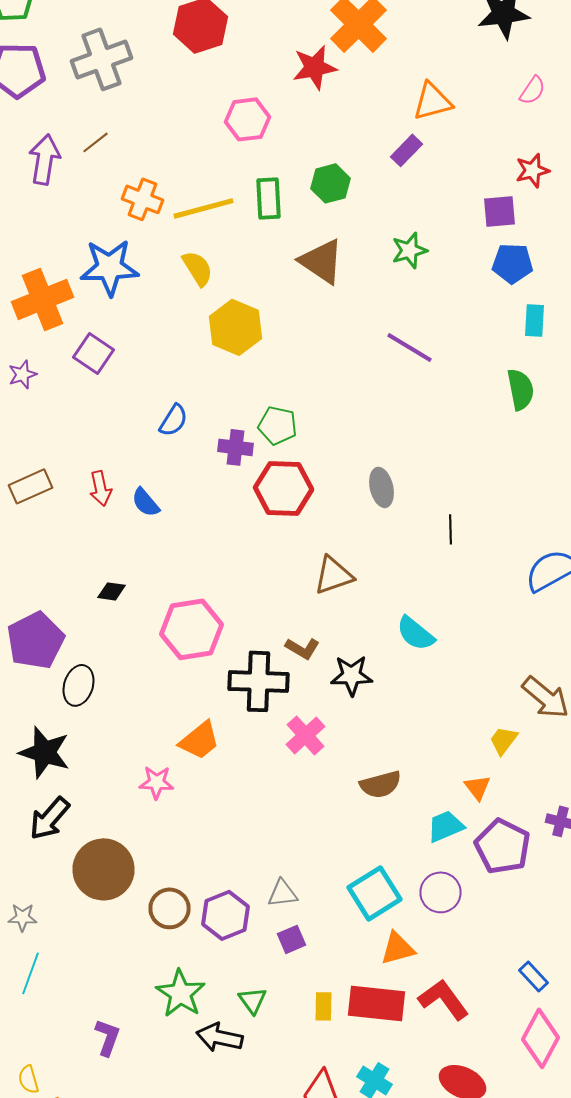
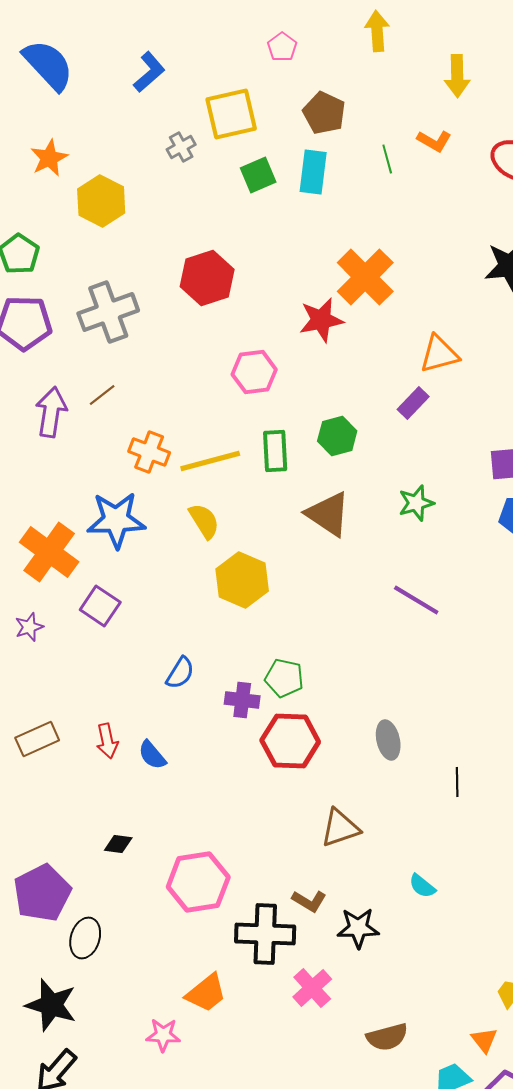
orange cross: (42, 299) -> (49, 552), turned -32
cyan semicircle: (416, 633) -> (422, 886), size x0.7

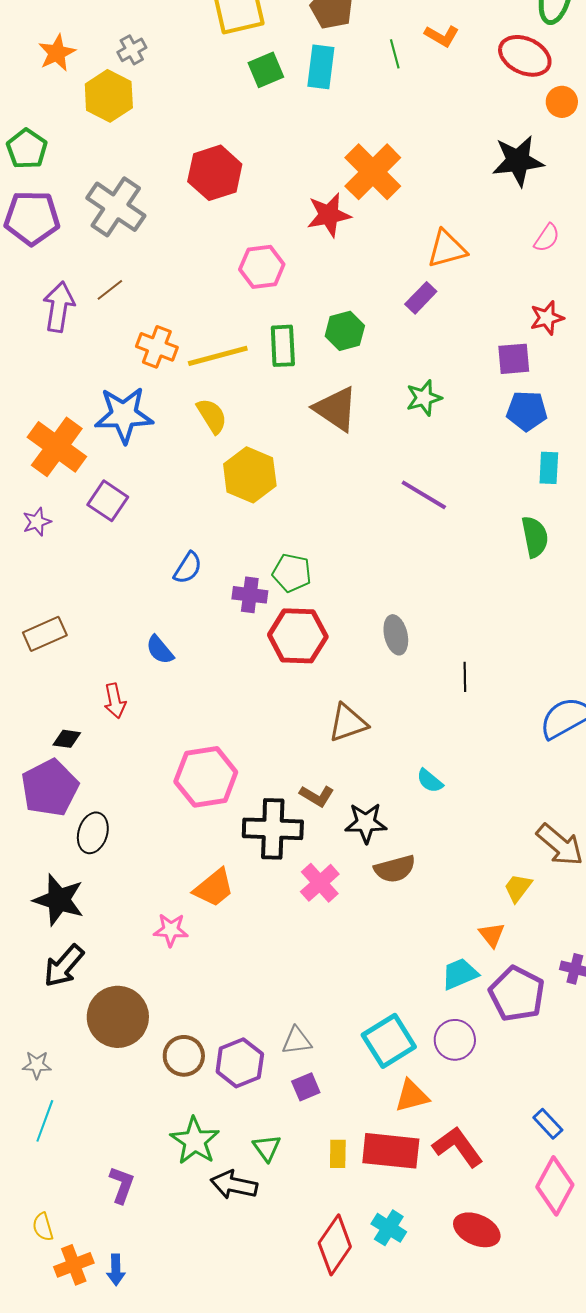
gray cross: (181, 147) -> (132, 50), moved
gray cross: (108, 312) -> (116, 207), turned -36
red arrow: (107, 741) -> (115, 701), moved
black diamond: (118, 844) -> (67, 739), moved
brown semicircle: (387, 1037) -> (395, 869), moved

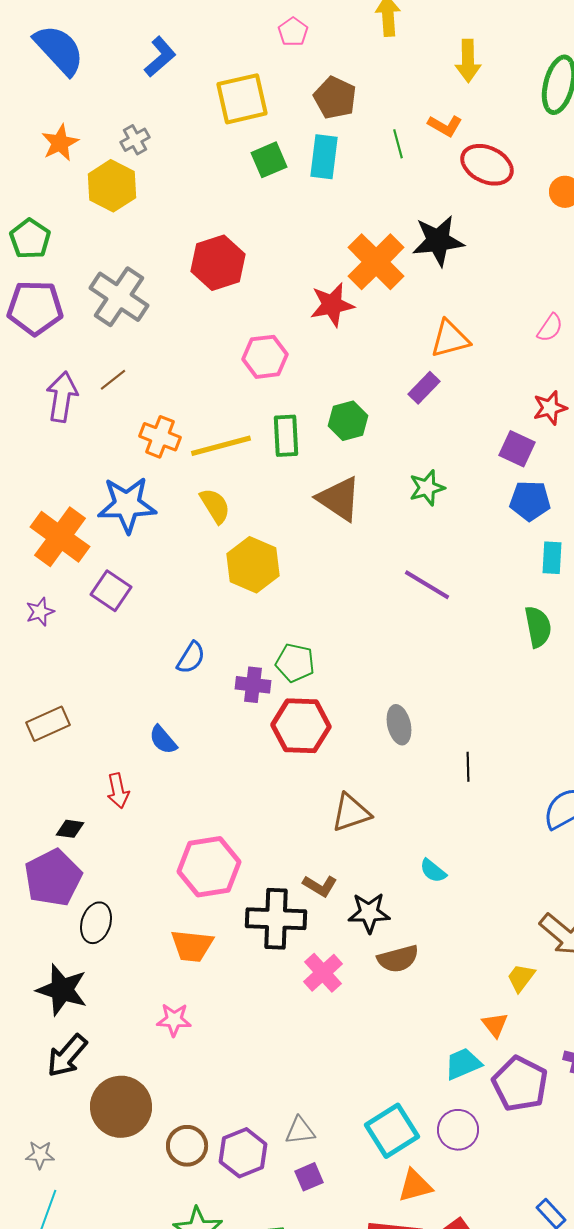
red ellipse: (525, 56) -> (487, 165), moved
black star: (518, 161) -> (438, 241), moved
purple square: (514, 359) -> (517, 449), turned 30
orange trapezoid: (214, 888) -> (192, 946), moved, turned 45

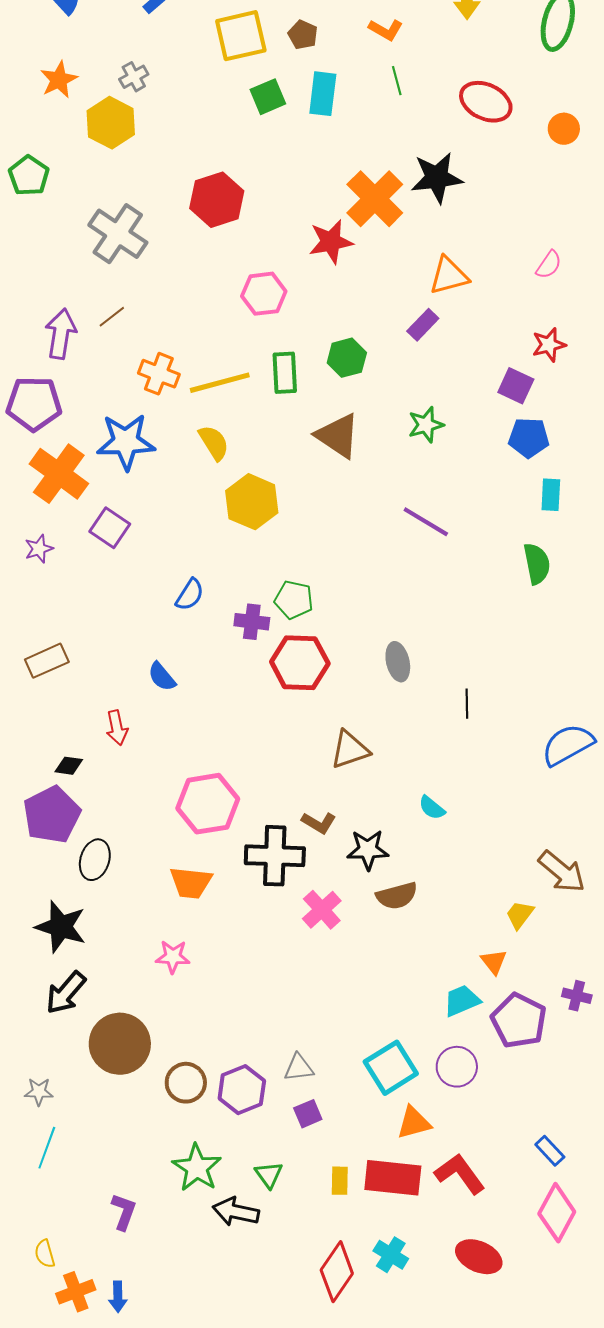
brown pentagon: (335, 98) -> (303, 35), moved, size x0.7
orange L-shape: (445, 126) -> (386, 30), moved
purple pentagon: (35, 308) -> (34, 404), moved

